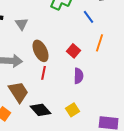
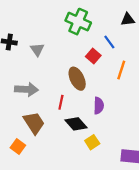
brown ellipse: (41, 51) -> (77, 79), moved
red square: (74, 51) -> (93, 56), moved
black diamond: (41, 110) -> (76, 124), moved

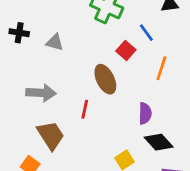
gray triangle: (37, 50) -> (55, 42), turned -40
purple semicircle: (99, 106) -> (145, 113), moved
black diamond: (76, 124) -> (159, 142), moved

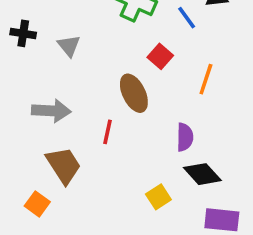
blue line: (146, 33) -> (187, 18), moved
gray triangle: (55, 42) -> (69, 46), turned 36

